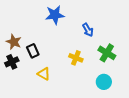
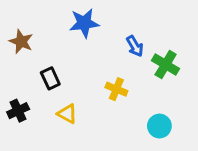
brown star: (14, 42) -> (21, 41), moved
green cross: (107, 53) -> (166, 65), moved
black cross: (12, 62) -> (18, 111), moved

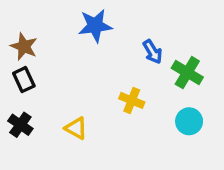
black rectangle: (50, 78) -> (24, 80), moved
black cross: (18, 111) -> (20, 125), turned -30
cyan circle: (159, 126) -> (189, 121), moved

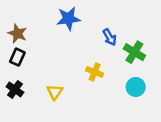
black rectangle: (24, 80) -> (17, 57), turned 49
yellow triangle: (76, 128) -> (55, 92), turned 35

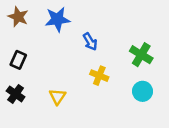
blue star: (68, 19) -> (57, 19), moved
brown star: (17, 33) -> (18, 17), moved
blue arrow: (110, 37) -> (90, 42), moved

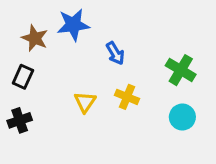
brown star: (18, 17) -> (35, 38), moved
black cross: (16, 94) -> (20, 120), turned 36
yellow triangle: (57, 97) -> (85, 102), moved

